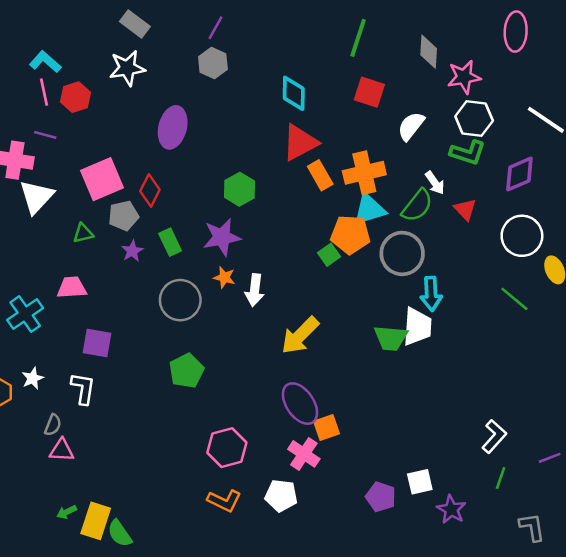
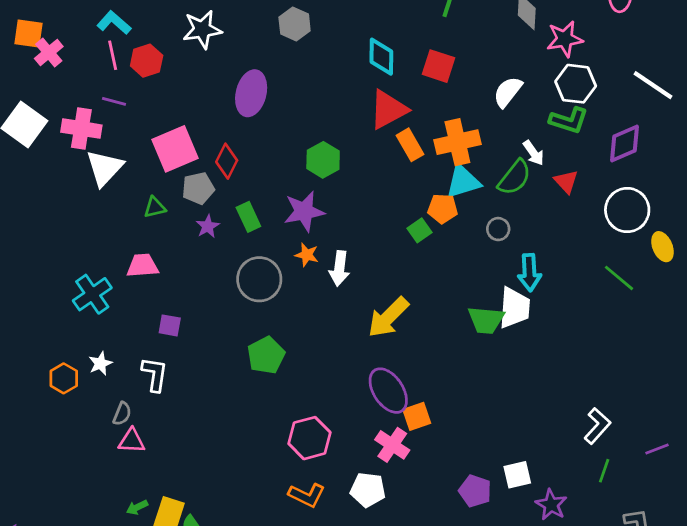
red square: (369, 92) -> (438, 66), moved
orange pentagon: (350, 235) -> (443, 209), size x0.7
gray circle: (402, 253) -> (498, 229), size x0.5
purple square: (97, 343) -> (170, 325), size x0.7

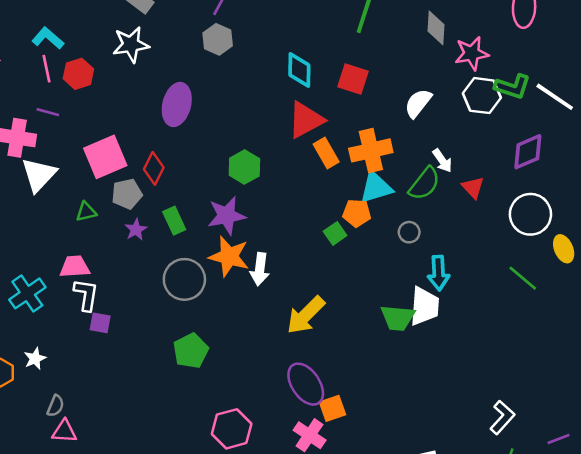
green L-shape: (569, 120) -> (513, 87), moved
orange star: (307, 255) -> (229, 256), size x1.8
white L-shape: (155, 374) -> (86, 295), moved

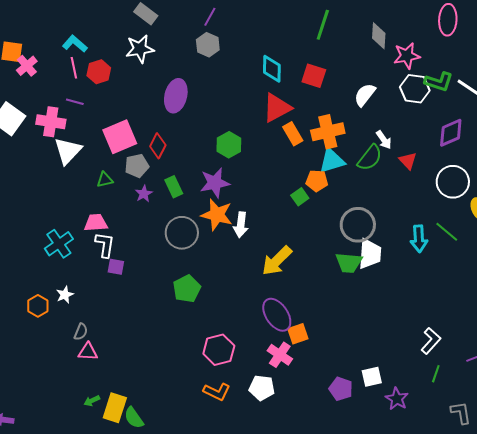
gray circle: (409, 232) -> (358, 225), moved, size x2.0
cyan arrow: (438, 273) -> (419, 239), moved

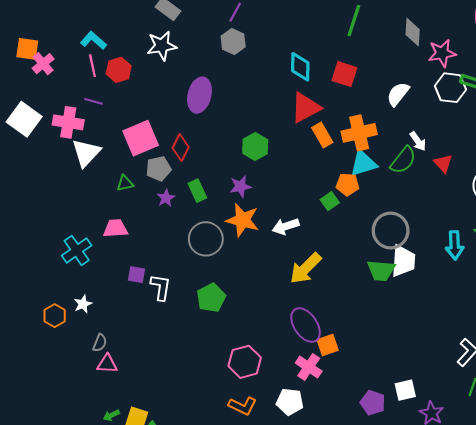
purple star: (215, 183) -> (240, 186), size x0.7
white arrow: (241, 225) -> (286, 226), moved, turned 65
white L-shape: (105, 245) -> (161, 287), moved

